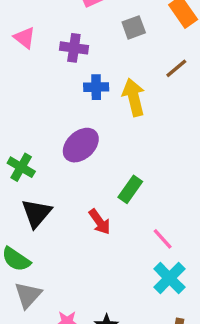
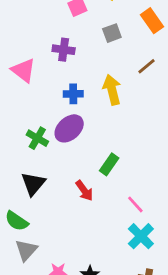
pink triangle: (25, 38) -> (23, 70), moved, size x1.4
blue cross: (96, 87) -> (73, 94), moved
green cross: (21, 167) -> (37, 138), moved

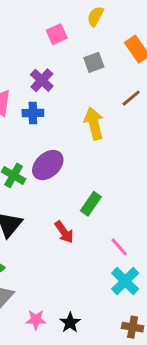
purple cross: (64, 50) -> (42, 80), turned 35
blue cross: (73, 94) -> (33, 113), moved

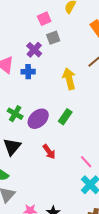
gray square: (94, 62) -> (53, 38), moved
purple ellipse: (48, 165) -> (38, 119), moved
green rectangle: (91, 204) -> (65, 117), moved

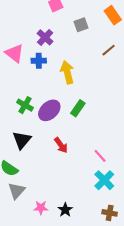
gray square: (53, 38) -> (81, 25), moved
yellow arrow: (69, 79) -> (67, 72), moved

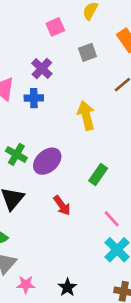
yellow arrow: (67, 72) -> (86, 116), moved
green rectangle: (78, 108) -> (98, 175), moved
pink star: (41, 208) -> (26, 285), moved

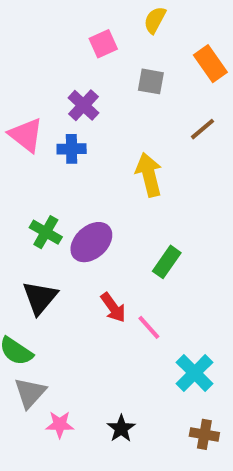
gray square: (87, 52) -> (151, 81), turned 30
pink line: (112, 219) -> (149, 327), moved

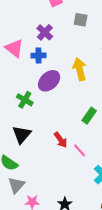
purple ellipse: (91, 242) -> (49, 81), moved

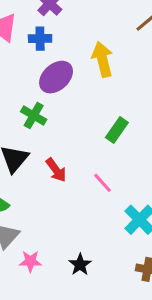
green cross: (25, 100) -> (34, 116), moved
red arrow: (61, 140) -> (56, 170), moved

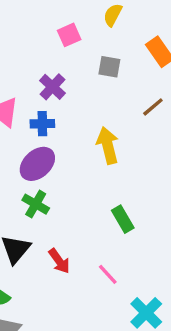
purple ellipse: (56, 77) -> (37, 164), moved
green rectangle: (117, 130) -> (123, 219), turned -65

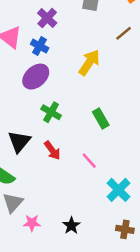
blue cross: (42, 124) -> (40, 46), turned 30
yellow arrow: (108, 145) -> (89, 63), turned 48
green cross: (36, 204) -> (51, 112), moved

